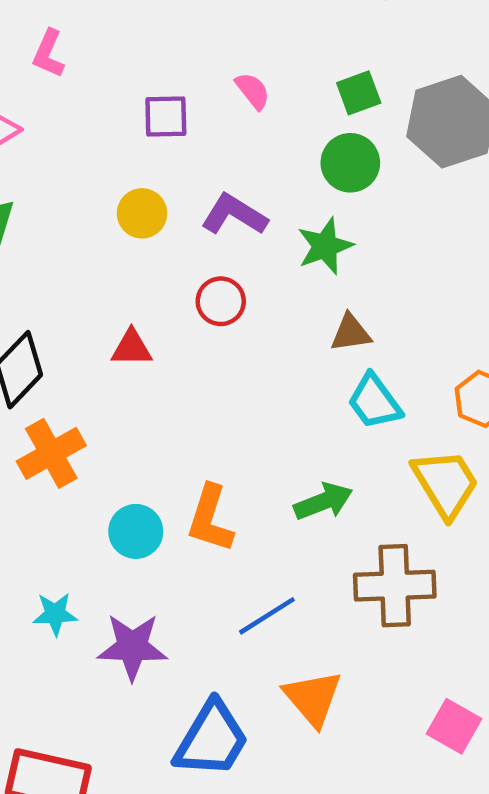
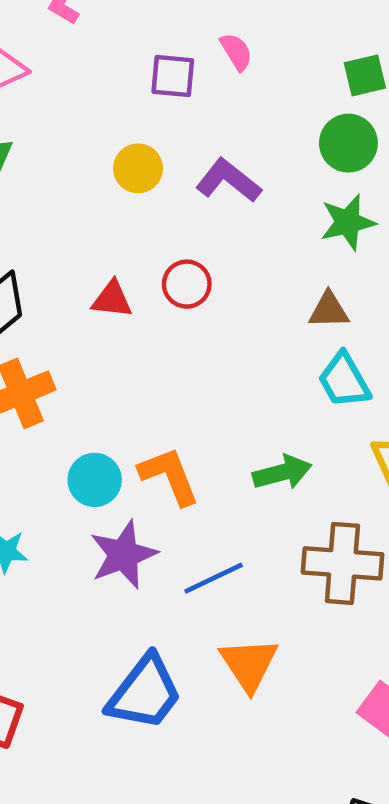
pink semicircle: (253, 91) -> (236, 52), moved
green star: (325, 246) -> (348, 222), moved
red circle: (221, 301) -> (187, 284), moved
orange L-shape: (210, 519) -> (169, 476), turned 134
purple star: (132, 647) -> (123, 555), moved, turned -30

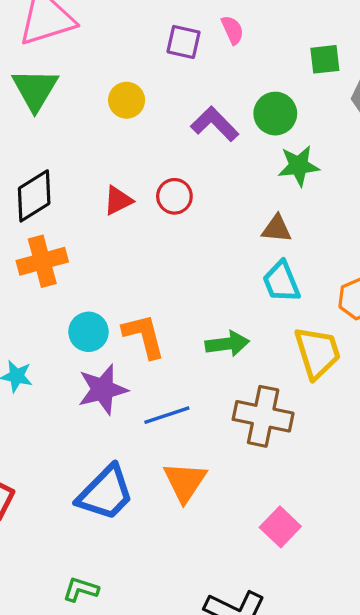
green circle: (348, 143) -> (275, 114), moved
yellow circle: (138, 168) -> (127, 100), moved
red triangle: (112, 299) -> (118, 201), turned -40

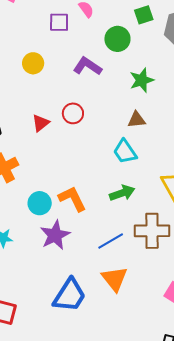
green circle: (275, 114) -> (117, 39), moved
cyan trapezoid: (281, 282) -> (125, 152), moved
blue line: (167, 415) -> (111, 241), moved

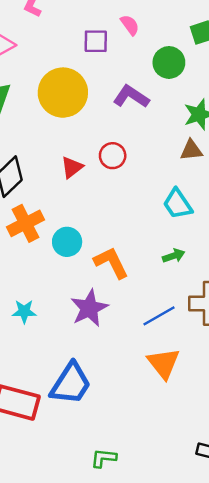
yellow circle: (33, 63) -> (63, 93), size x1.8
brown triangle: (137, 120) -> (191, 150), moved
green arrow: (122, 193) -> (174, 256), size x0.7
cyan circle: (40, 203) -> (67, 242), moved
blue trapezoid: (70, 295) -> (71, 384), moved

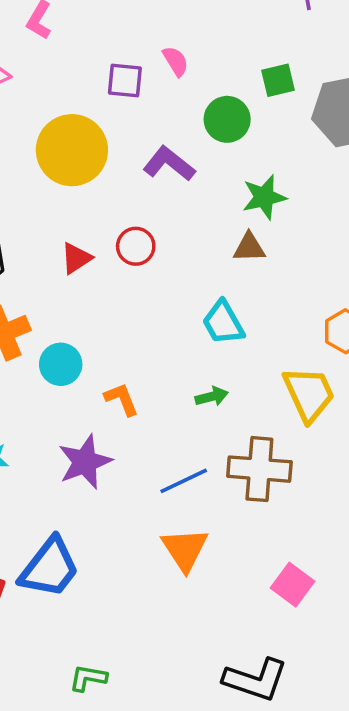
orange L-shape: (111, 263) -> (122, 399), size x0.7

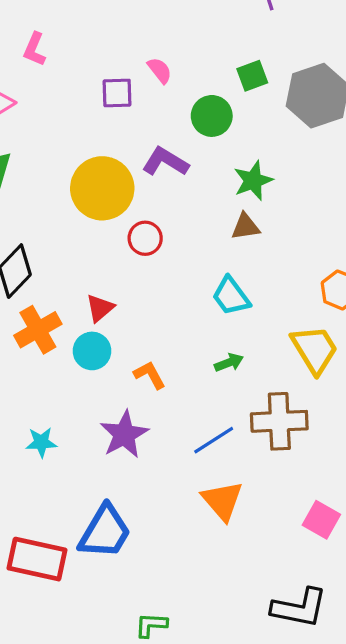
yellow circle: (72, 150) -> (102, 188), moved
red triangle: (76, 258) -> (100, 308), moved

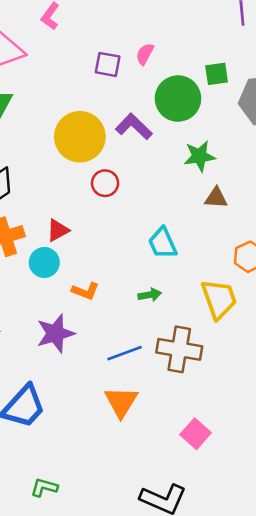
pink semicircle: (160, 70) -> (145, 54), turned -125
green circle: (212, 116) -> (178, 99), size x1.4
brown triangle: (246, 227) -> (216, 198), moved
orange L-shape: (150, 375) -> (85, 291), turned 128

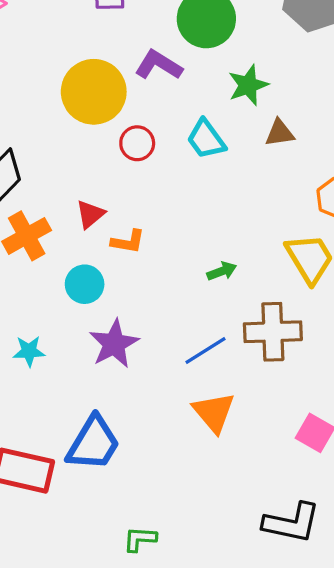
cyan trapezoid: (163, 243) -> (206, 139), moved
cyan circle: (44, 262) -> (85, 284), moved
orange L-shape: (85, 291) -> (128, 242), moved

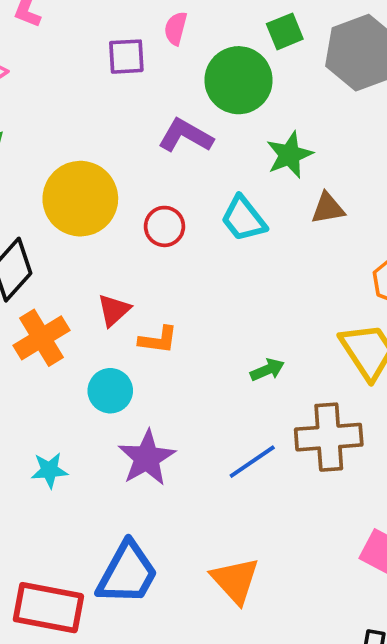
yellow circle: (94, 92) -> (80, 199), moved
orange triangle: (214, 412) -> (235, 580), moved

